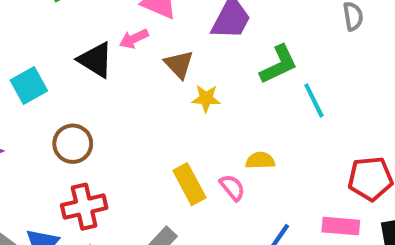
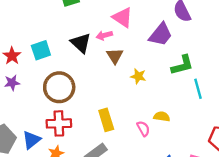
brown triangle: (179, 64) -> (115, 56), moved
brown circle: (73, 144) -> (59, 87), size x1.4
yellow rectangle: (189, 184) -> (106, 120), moved

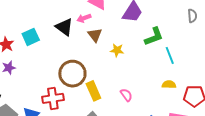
brown circle: (59, 87) -> (72, 74), moved
yellow semicircle: (162, 117) -> (169, 84), moved

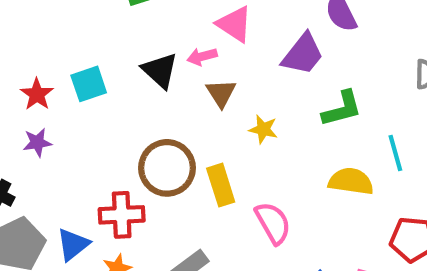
cyan line: (170, 55) -> (395, 153), moved
yellow semicircle: (169, 84) -> (351, 181), moved, size x1.5
yellow rectangle: (93, 91) -> (221, 185), moved
pink semicircle: (126, 95) -> (273, 223), size x1.5

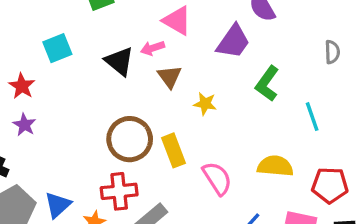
cyan square: (89, 84) -> (57, 48), moved
green L-shape: (342, 109) -> (267, 84), turned 144
purple star: (37, 142) -> (24, 125), turned -30
yellow semicircle: (351, 181) -> (275, 166), moved
red cross: (122, 215) -> (119, 191), moved

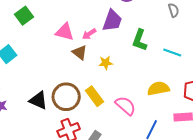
pink triangle: (177, 21) -> (65, 32), moved
pink arrow: (153, 48) -> (89, 34), moved
black triangle: (119, 61) -> (38, 100), moved
cyan line: (312, 117) -> (172, 53), turned -36

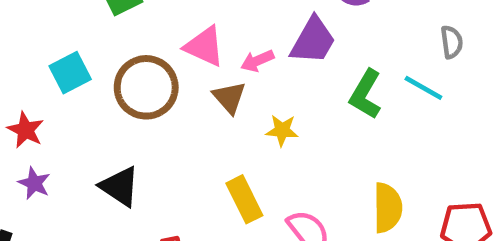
cyan line: (172, 53) -> (423, 88), moved
yellow semicircle: (158, 89) -> (388, 208), turned 90
brown circle: (66, 97) -> (146, 87), moved

